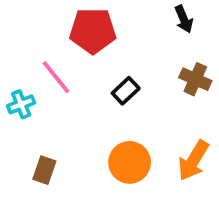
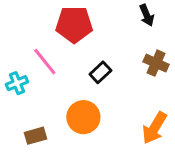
orange circle: (130, 162) -> (83, 117), moved
brown rectangle: (44, 170) -> (36, 136), turned 55

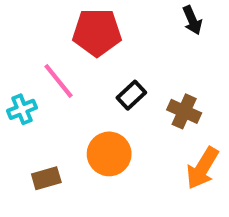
brown cross: (156, 63) -> (184, 111), moved

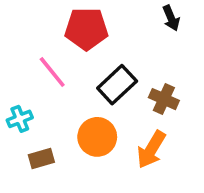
black rectangle: (131, 95) -> (117, 85), size x1.5
cyan cross: (22, 109) -> (20, 119), moved
orange arrow: (202, 168) -> (151, 149), moved

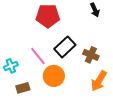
pink line: (52, 72) -> (38, 56), moved
orange arrow: (151, 149) -> (99, 81), moved

